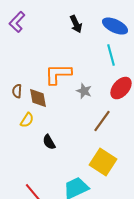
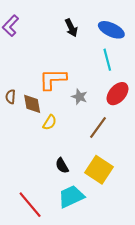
yellow semicircle: (27, 120) -> (50, 122), moved
black semicircle: (49, 142) -> (62, 166), moved

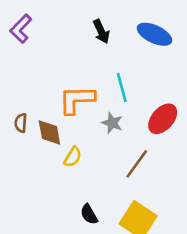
cyan line: (107, 60) -> (122, 87), moved

